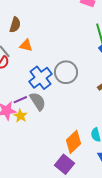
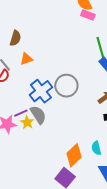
orange triangle: (26, 45) -> (26, 59), turned -32
yellow star: (20, 116) -> (27, 122), moved

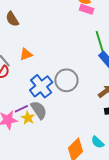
brown semicircle: (15, 38) -> (12, 19), moved, turned 133
cyan semicircle: (96, 148) -> (98, 142), turned -32

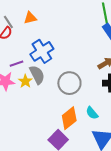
gray circle: (66, 80) -> (69, 83), moved
purple line: (21, 109) -> (16, 64), moved

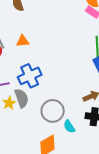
cyan semicircle: (92, 113) -> (69, 126), moved

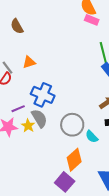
blue cross: (30, 76) -> (43, 95), turned -30

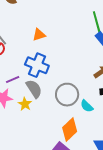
orange triangle: (29, 62) -> (39, 35), moved
yellow star: (28, 126) -> (25, 104), moved

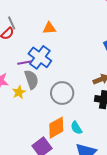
purple line: (13, 80) -> (24, 63), moved
cyan semicircle: (87, 106) -> (76, 128), moved

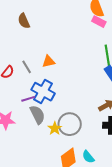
gray line: (12, 23) -> (27, 67), moved
yellow star: (19, 92) -> (55, 128), moved

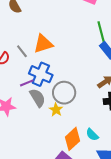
orange triangle: (49, 61) -> (43, 44), size x1.5
gray circle: (70, 124) -> (64, 93), moved

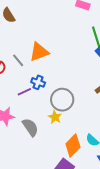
blue cross: (41, 74) -> (38, 82), size x0.6
gray semicircle: (37, 98) -> (30, 127), moved

